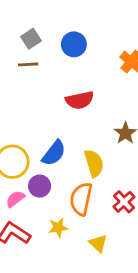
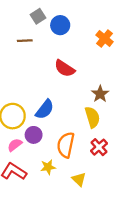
gray square: (31, 39) -> (38, 16), moved
red semicircle: (80, 100) -> (65, 68), turned 45
yellow semicircle: (94, 163) -> (92, 117), moved

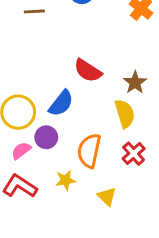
red semicircle: (65, 68) -> (88, 71), moved

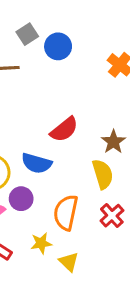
red semicircle: (88, 71) -> (64, 129), turned -72
blue semicircle: (61, 103) -> (37, 163), turned 68
yellow triangle: (107, 196) -> (69, 262), moved

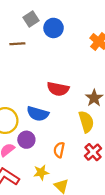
red semicircle: (64, 129) -> (58, 89), turned 50
orange semicircle: (66, 213) -> (59, 150), size x0.6

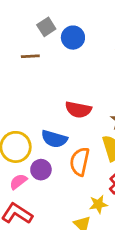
orange semicircle: (59, 150) -> (80, 162), moved, size x1.5
yellow star: (41, 172) -> (98, 204), moved

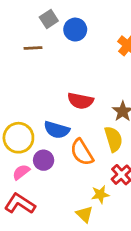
orange semicircle: (80, 162) -> (82, 152), turned -44

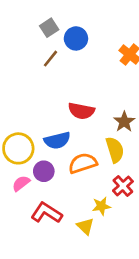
brown line: (33, 48) -> (50, 59), moved, turned -48
blue semicircle: (57, 130) -> (57, 140), turned -30
orange semicircle: (82, 152) -> (83, 163), turned 104
red L-shape: (20, 204) -> (46, 213), moved

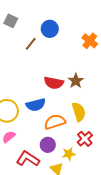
gray square: (49, 28) -> (11, 21), moved, turned -32
brown star: (124, 122) -> (76, 81), moved
purple circle: (44, 171) -> (48, 145), moved

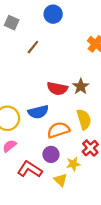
blue circle: (50, 29) -> (53, 14), moved

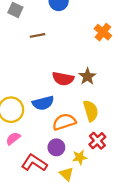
brown line: (33, 47) -> (38, 35), turned 40

